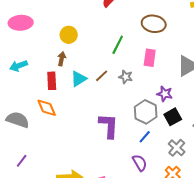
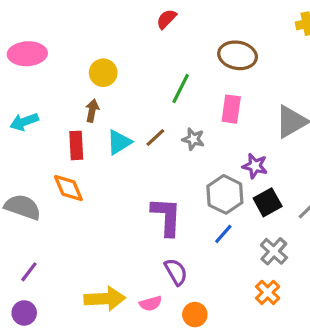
purple semicircle: (140, 163) -> (176, 272), moved

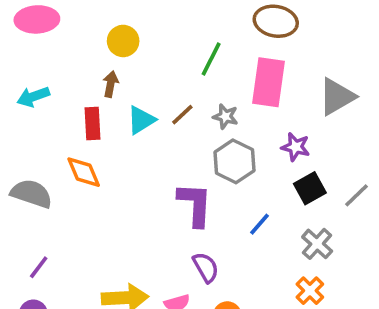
pink rectangle: (231, 109) -> (269, 82), size x1.5
gray hexagon: (225, 194) -> (234, 161), moved

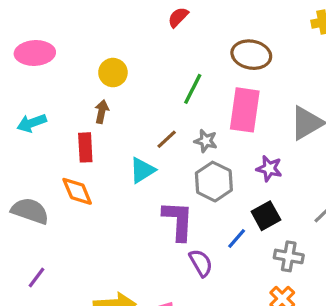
cyan triangle: (141, 120) -> (142, 170), moved
black square: (310, 188) -> (266, 216), moved
gray cross: (317, 244) -> (289, 256), turned -32
purple semicircle: (206, 267) -> (201, 263), moved

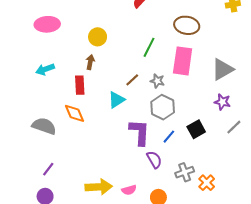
purple star: (269, 169) -> (222, 102), moved
blue line: (237, 239) -> (169, 137), moved
gray cross: (289, 256) -> (185, 172), moved, turned -30

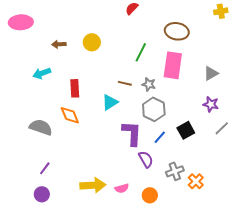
pink ellipse: (47, 24) -> (21, 22), moved
brown arrow: (90, 62) -> (59, 44), moved, turned -104
gray triangle: (222, 69) -> (211, 73), size x0.7
brown line: (132, 80) -> (125, 83), turned 56

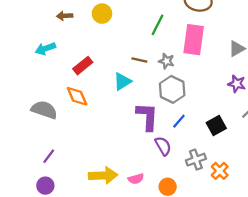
red rectangle: (75, 88) -> (83, 66), turned 54
black square: (186, 130) -> (216, 126), moved

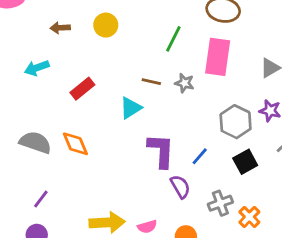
gray hexagon: (172, 89) -> (236, 122), moved
orange diamond: (77, 96) -> (75, 144), moved

